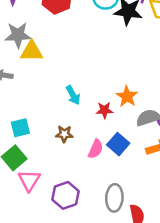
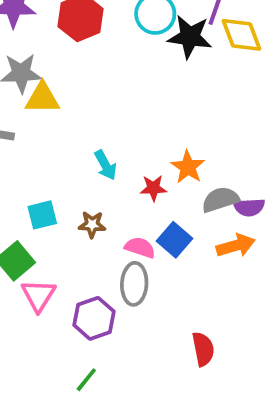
cyan square: (20, 128) -> (42, 215), moved
pink semicircle: (96, 149) -> (140, 247), turned -96
gray ellipse: (114, 198) -> (134, 284), moved

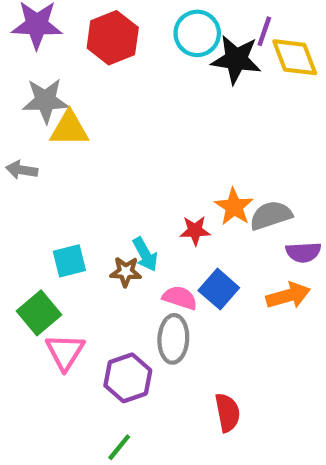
cyan arrow: (105, 165) -> (145, 254), moved
gray semicircle: (220, 200) -> (271, 215), moved
red semicircle: (203, 349) -> (227, 413), moved

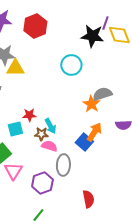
cyan circle: (197, 33) -> (71, 65), moved
gray semicircle: (271, 215) -> (102, 94), moved
red star: (195, 231) -> (29, 115), moved
orange arrow: (288, 296) -> (94, 132), moved, turned -42
pink semicircle: (180, 298) -> (49, 146), moved

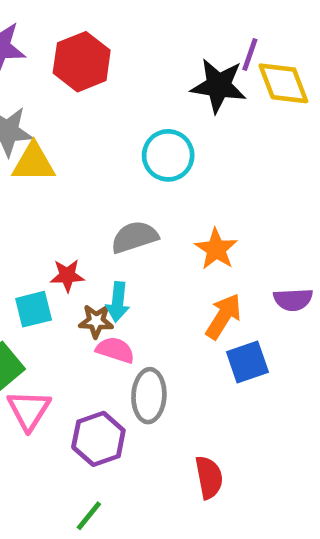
gray semicircle: (102, 94) -> (135, 237), moved
cyan arrow: (50, 126) -> (118, 302), turned 35
blue square: (84, 142) -> (247, 362), moved, turned 30

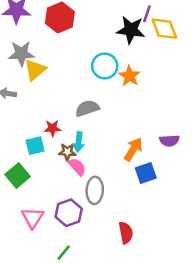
yellow triangle: (34, 163) -> (35, 70), turned -40
orange star: (216, 249) -> (130, 76), moved
pink semicircle: (115, 350) -> (77, 167), turned 30
pink triangle: (29, 410) -> (33, 218), moved

